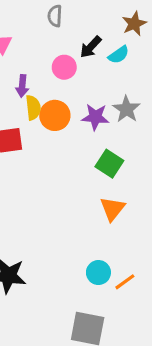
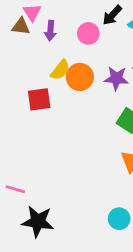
purple arrow: (22, 86) -> (50, 31), moved
yellow semicircle: (33, 108) -> (60, 70), turned 45

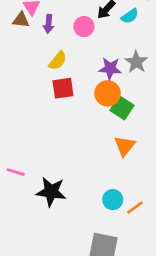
orange circle: (80, 77) -> (108, 93), moved
red square: (39, 99) -> (63, 88), moved
black star: (38, 222) -> (51, 192), moved

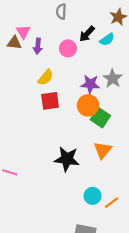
black star: (51, 192) -> (67, 159), moved

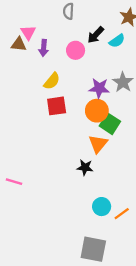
orange triangle: (103, 150) -> (98, 144), moved
black star: (67, 159) -> (85, 167), moved, size x0.6

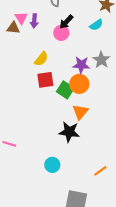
black arrow: (96, 35) -> (66, 22), moved
purple arrow: (44, 48) -> (34, 21), moved
green square: (110, 124) -> (65, 90), moved
black star: (85, 167) -> (69, 132), size x1.5
cyan circle: (102, 207) -> (52, 165), moved

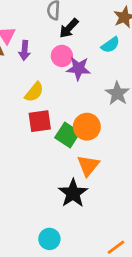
purple arrow: (34, 21) -> (24, 50), moved
black arrow: (66, 22) -> (69, 28), moved
purple star: (81, 65) -> (79, 68), moved
black star: (69, 132) -> (73, 193), turned 30

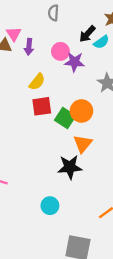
black arrow: (69, 28) -> (87, 34), moved
black star: (73, 193) -> (70, 167), turned 30

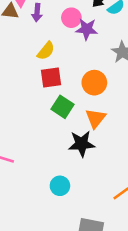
green square: (65, 118) -> (62, 107), moved

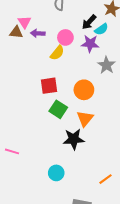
purple arrow: (37, 13) -> (38, 33), turned 88
purple star: (87, 29) -> (90, 44), moved
yellow semicircle: (46, 51) -> (57, 53), moved

